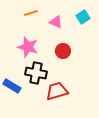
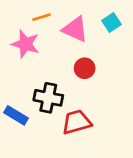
pink triangle: (56, 22) -> (75, 29), size x1.5
pink star: (28, 47) -> (25, 44), moved

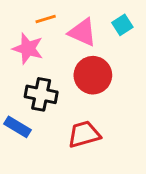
red circle: (85, 68) -> (93, 75), size x1.6
black cross: (48, 98) -> (41, 94), moved

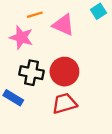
cyan square: (122, 25) -> (99, 11), moved
red circle: (93, 75) -> (64, 72), moved

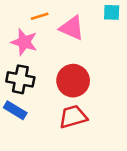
cyan square: (99, 11) -> (112, 12), turned 35
black cross: (32, 73) -> (20, 79), moved

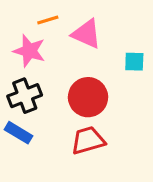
cyan square: (112, 12) -> (134, 62), moved
black cross: (20, 79) -> (25, 96), turned -32

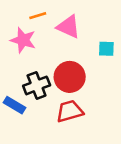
black cross: (25, 96) -> (37, 85), moved

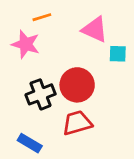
pink triangle: (68, 27) -> (95, 29), moved
blue rectangle: (15, 105) -> (30, 143), moved

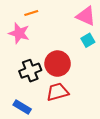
pink triangle: (95, 29) -> (86, 16), moved
cyan square: (118, 54) -> (88, 40), turned -32

